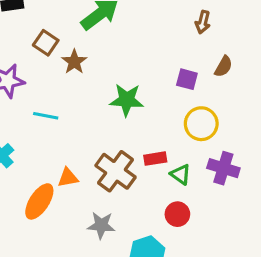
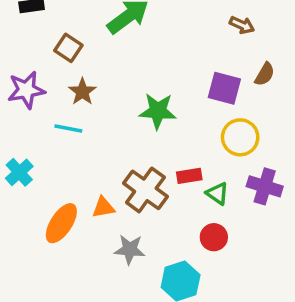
brown arrow: (203, 22) -> (242, 25), turned -80
brown star: (74, 62) -> (82, 92), moved
purple square: (187, 79) -> (224, 88), size x1.4
orange triangle: (68, 178) -> (103, 207), moved

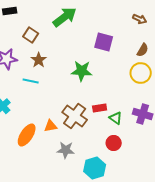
brown arrow: (242, 25) -> (140, 19), moved
purple square: (224, 88) -> (104, 42), moved
yellow circle: (240, 137) -> (141, 73), moved

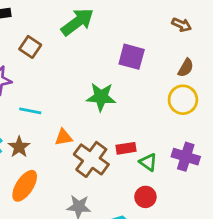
brown star: (39, 60) -> (19, 147), moved
orange triangle: (51, 126) -> (64, 137), moved

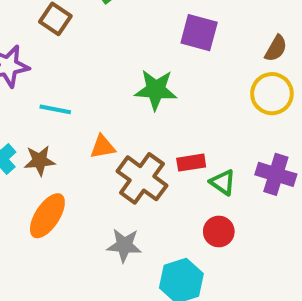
brown star: (19, 147) -> (40, 161), turned 30

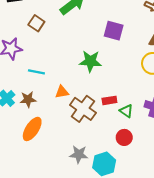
gray star: (124, 245) -> (79, 154), moved

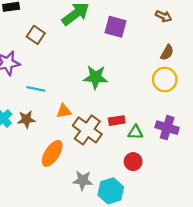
purple square: (114, 31) -> (115, 27), moved
green triangle: (126, 111) -> (135, 132), turned -32
orange ellipse: (32, 129) -> (52, 153), moved

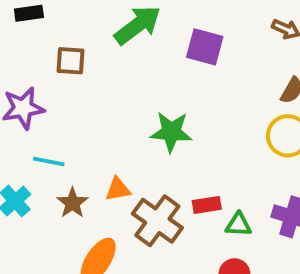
brown square: (36, 35) -> (70, 61), turned -30
cyan line: (36, 89) -> (49, 161), moved
brown star: (26, 119) -> (72, 203), moved, turned -30

